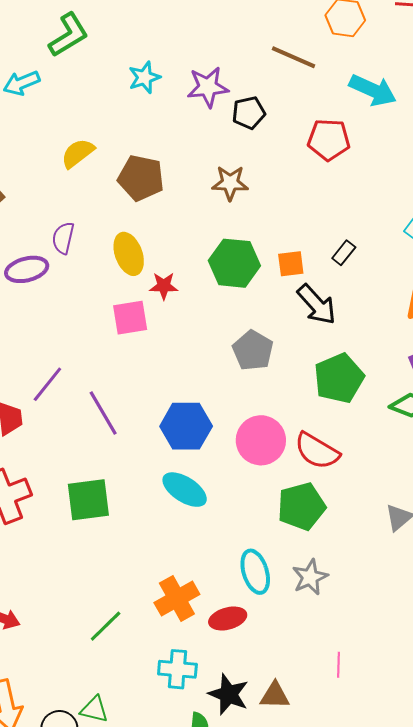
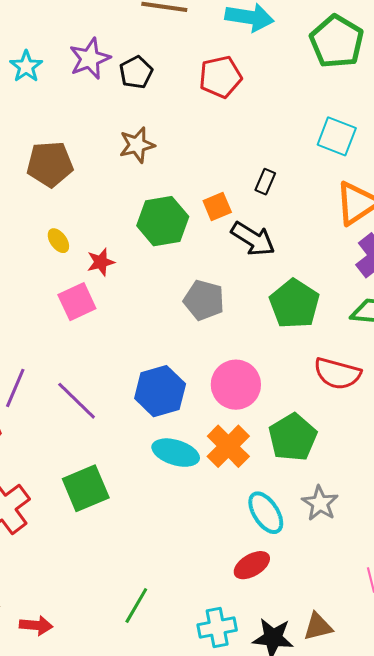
yellow ellipse: (129, 254) -> (58, 241), size x0.6
red semicircle: (317, 451) -> (337, 374), moved
orange cross: (177, 598) -> (228, 446), moved

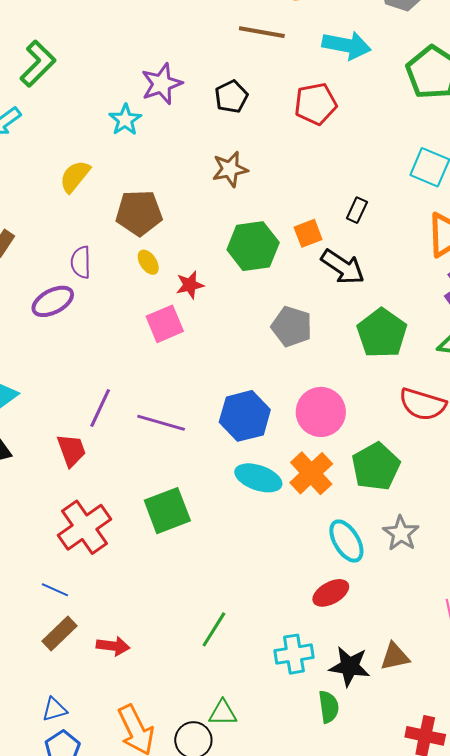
purple star: (90, 59) -> (162, 84), moved
cyan star: (26, 66) -> (125, 120), moved
brown pentagon: (50, 164) -> (139, 213), moved
purple line: (77, 401) -> (161, 423), turned -30

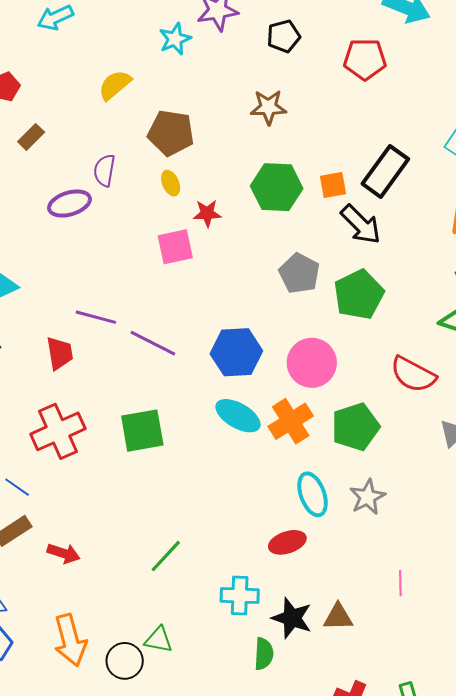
black rectangle: (357, 210) -> (385, 171), size x2.0
green pentagon: (382, 333) -> (359, 295), moved
purple line: (100, 408) -> (96, 317), turned 69

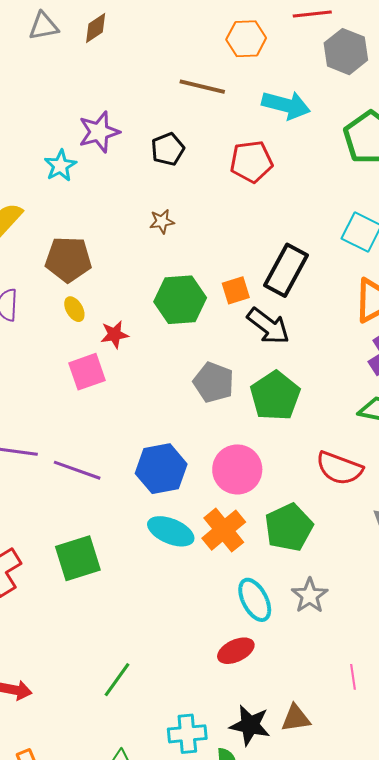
brown star: (268, 107) -> (162, 221), size x0.7
cyan cross: (240, 595) -> (187, 734), moved

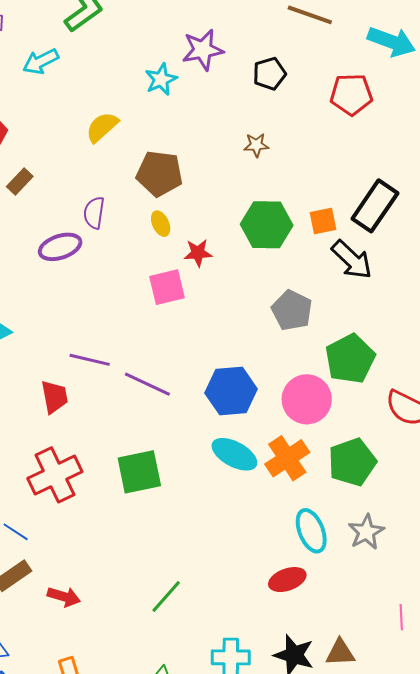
green pentagon: (275, 396) -> (350, 359), moved

